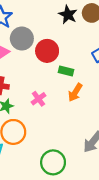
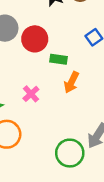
green circle: (53, 162) -> (70, 153), moved

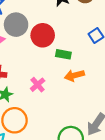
orange arrow: (71, 82) -> (74, 75), turned 48

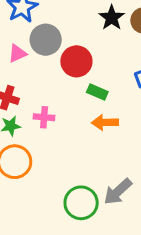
pink cross: (38, 85) -> (44, 117), moved, turned 32

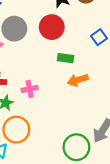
red circle: (76, 61) -> (52, 27), moved

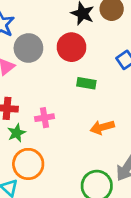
orange arrow: (78, 80) -> (102, 127), moved

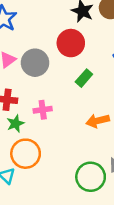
gray circle: (28, 48) -> (35, 63), moved
green rectangle: (86, 83) -> (84, 78), turned -60

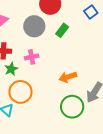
gray circle: (35, 63) -> (34, 26), moved
orange arrow: (98, 121) -> (68, 77), moved

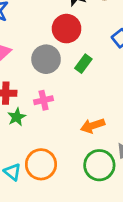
orange circle: (20, 92) -> (41, 164), moved

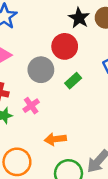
pink cross: (44, 100) -> (31, 106), turned -35
orange arrow: (93, 126) -> (55, 139), moved

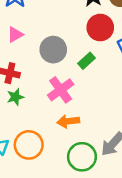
red circle: (65, 46) -> (100, 28), moved
pink cross: (31, 106) -> (61, 90), moved, size x1.5

